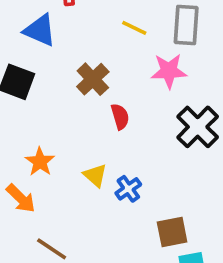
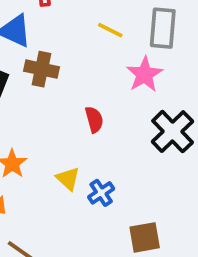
pink star: (169, 71) -> (144, 74), turned -30
brown cross: (93, 79) -> (42, 69), moved, turned -36

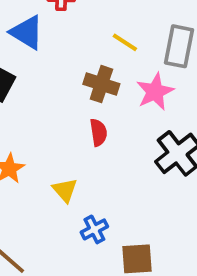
brown cross: (42, 69) -> (101, 84), moved
blue cross: (101, 193) -> (94, 229), moved

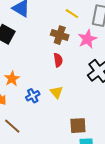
yellow triangle: (65, 190) -> (56, 92), moved
blue cross: (94, 229) -> (33, 96), moved

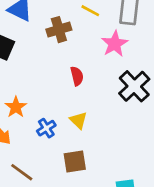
brown cross: (60, 35) -> (59, 30), moved, turned -30
brown square: (78, 126) -> (75, 161), moved

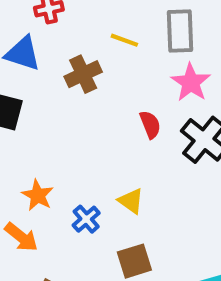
pink star: (115, 44) -> (191, 82), moved
red semicircle: (77, 76) -> (150, 125), moved

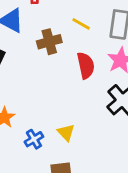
red semicircle: (150, 125) -> (86, 65), moved, size x1.4

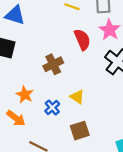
brown cross: (49, 42) -> (53, 64), moved

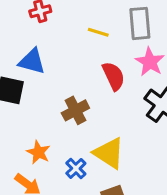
blue triangle: (15, 15) -> (32, 61), moved
yellow triangle: (77, 97) -> (109, 153), size x1.6

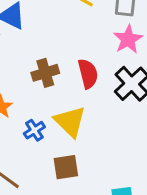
red semicircle: (114, 76) -> (88, 74), moved

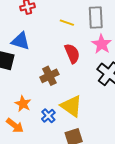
red semicircle: (88, 74) -> (72, 54), moved

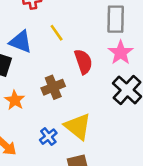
yellow line: (67, 23) -> (57, 33), moved, turned 32
orange star: (23, 104) -> (15, 100), moved

